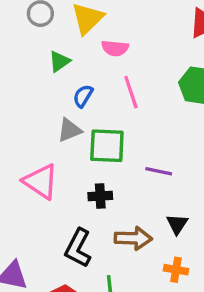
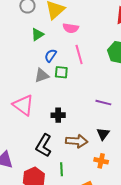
green square: (107, 146) -> (61, 72), moved, size x0.6
purple line: (159, 171) -> (103, 103), moved

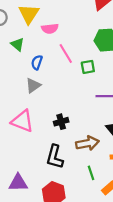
green triangle: (37, 34) -> (17, 44), turned -32
green square: (61, 72) -> (88, 67), moved
green line: (61, 169) -> (91, 173), moved

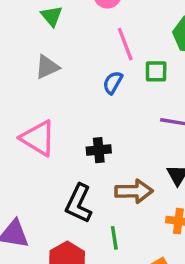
blue semicircle: (37, 62) -> (113, 83), moved
gray triangle: (33, 85) -> (47, 67), moved
green line: (91, 173) -> (114, 238), moved

